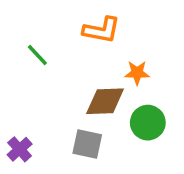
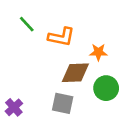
orange L-shape: (101, 30) -> (61, 37), moved
green line: (37, 55) -> (27, 24), moved

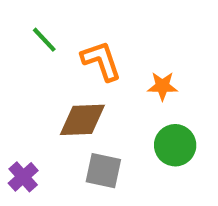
orange L-shape: (61, 37) -> (101, 61), turned -120
brown diamond: (75, 73) -> (82, 120), moved

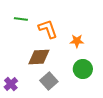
green line: (44, 40) -> (21, 19), turned -40
gray square: (103, 171) -> (49, 81), turned 36

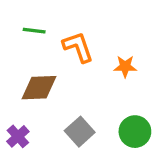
brown diamond: (39, 57) -> (39, 88), moved
green circle: (83, 69) -> (135, 132), moved

